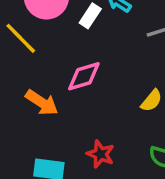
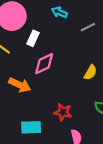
white rectangle: (90, 16) -> (33, 38), moved

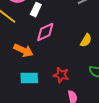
cyan rectangle: (31, 127) -> (29, 78), moved

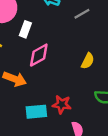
cyan rectangle: (29, 78) -> (36, 112), moved

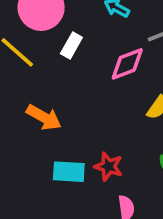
pink diamond: (39, 55) -> (127, 64), moved

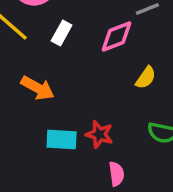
white rectangle: (71, 45) -> (62, 33), moved

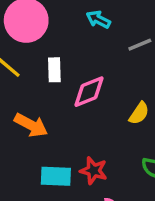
white rectangle: (62, 33) -> (54, 70), turned -30
pink diamond: (117, 36) -> (89, 92), moved

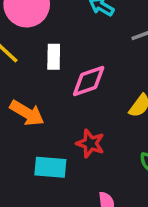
red star: (94, 171) -> (90, 143), moved

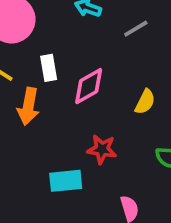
orange arrow: (27, 113) -> (28, 106), moved, turned 80

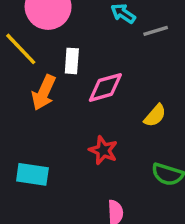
gray line: (136, 29) -> (156, 31), moved
cyan rectangle: (66, 181) -> (32, 174), moved

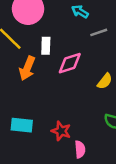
gray line: (156, 31) -> (99, 32), moved
red star: (103, 150) -> (61, 131), moved

